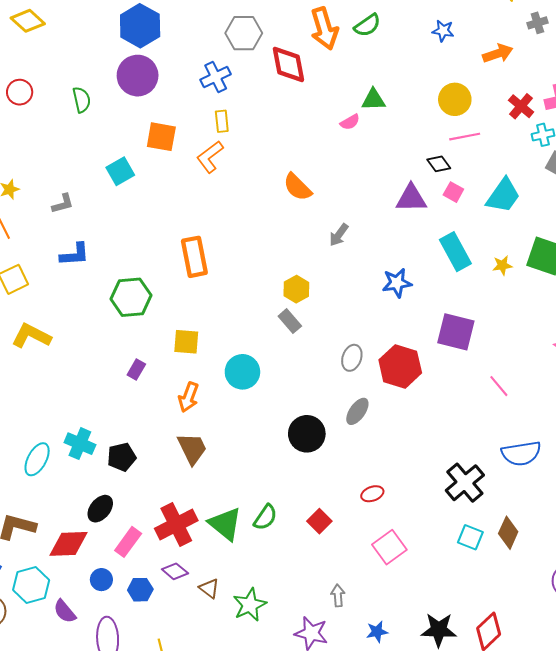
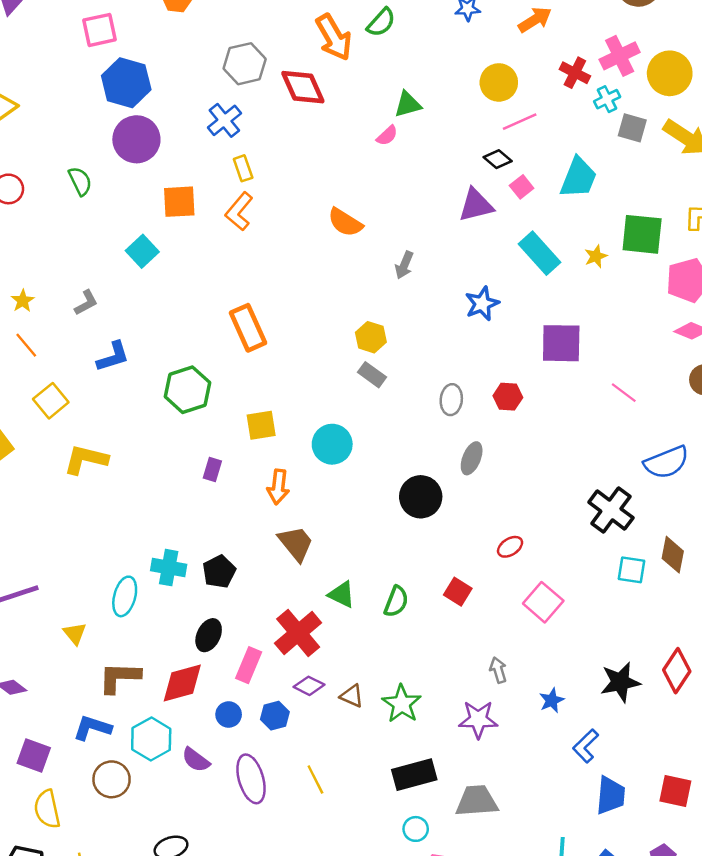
pink square: (453, 192) -> (522, 187), turned 36
red hexagon: (400, 366) -> (508, 397), size x0.6
green triangle: (225, 524) -> (342, 594), moved, size x0.7

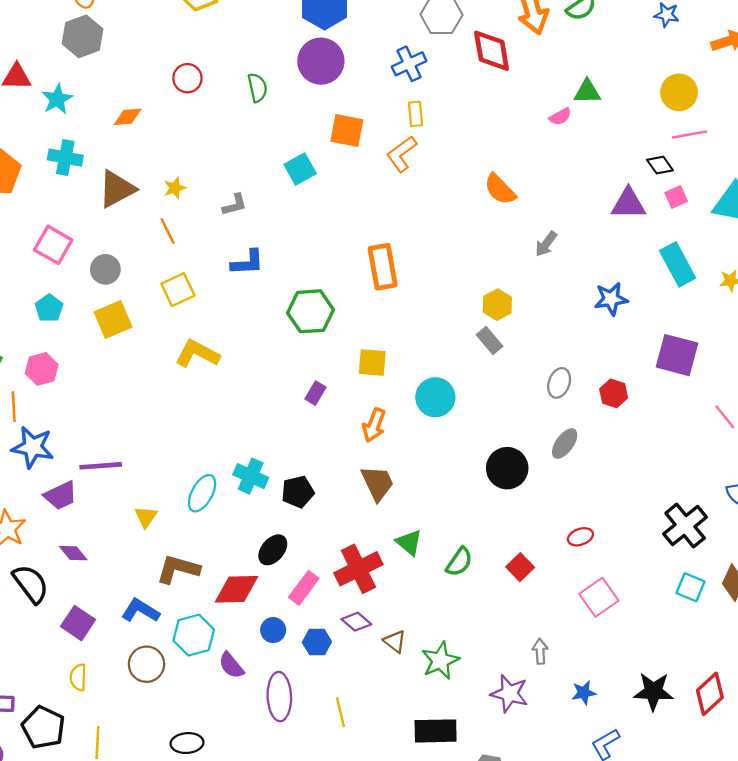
yellow semicircle: (47, 809) -> (78, 677), size x0.7

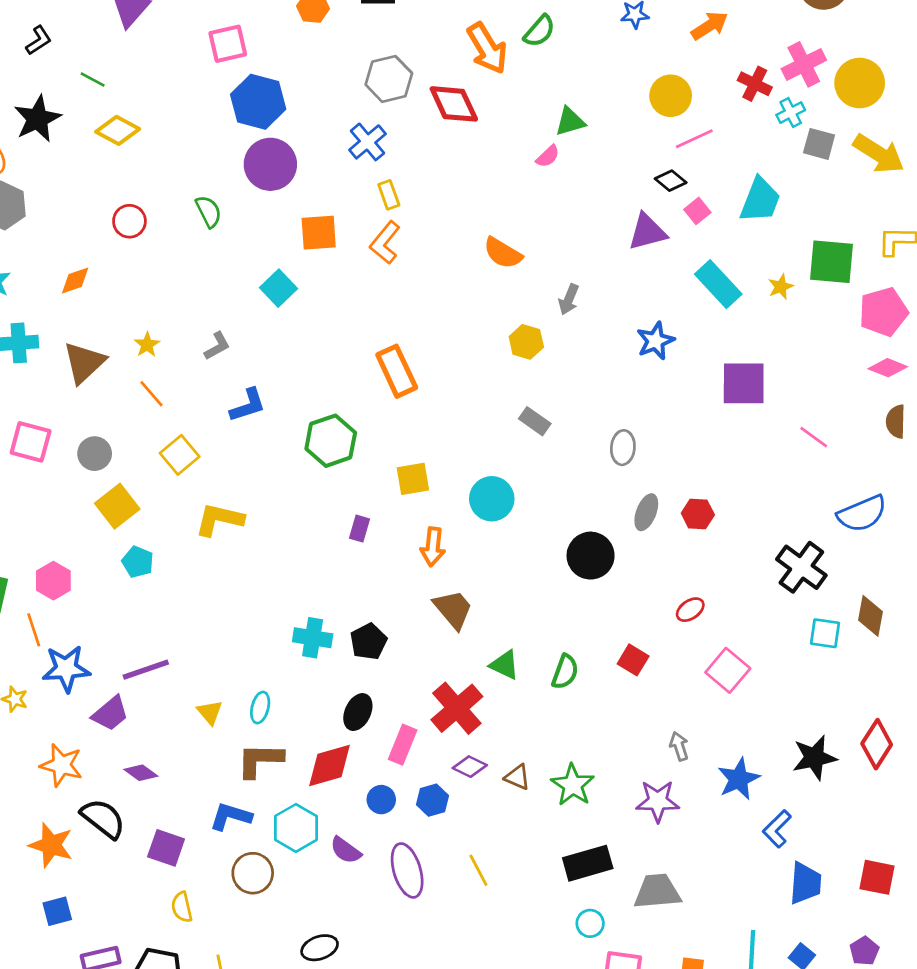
yellow hexagon: (497, 305) -> (526, 342), moved
cyan pentagon: (49, 308) -> (138, 562), moved
red hexagon: (614, 393) -> (698, 514), moved
cyan ellipse: (202, 493) -> (260, 708), moved, size x0.7
blue star: (584, 693) -> (739, 779), size x1.5

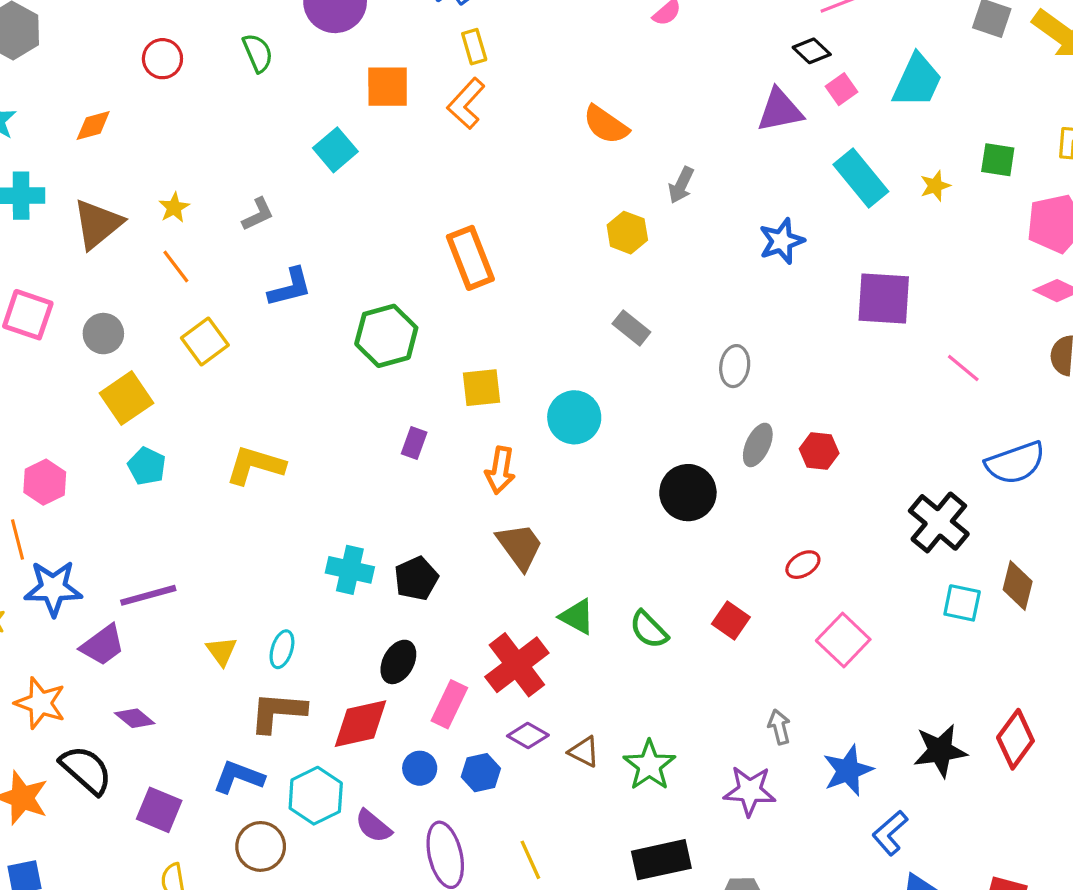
green square: (832, 262) -> (998, 160), size x0.6
yellow L-shape: (219, 519) -> (255, 465), moved
green semicircle: (565, 672) -> (649, 630), turned 112

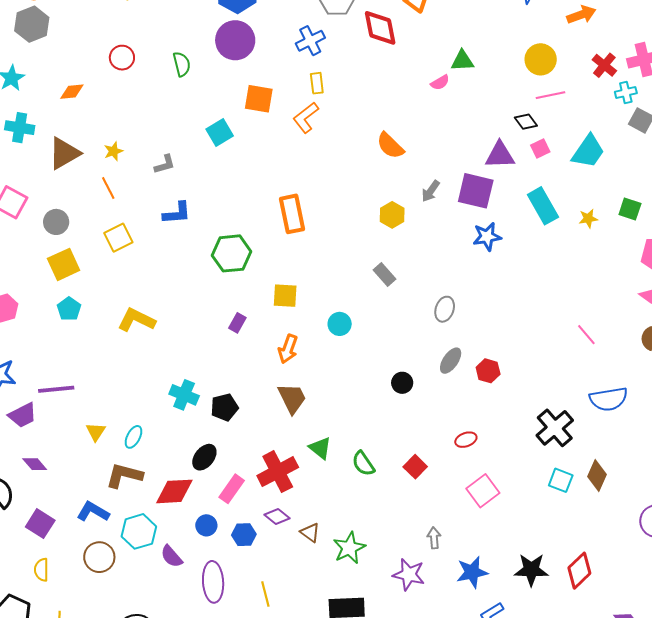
purple square: (884, 298) -> (476, 191), moved
cyan circle: (574, 417) -> (340, 324), size x0.7
black circle: (688, 493) -> (402, 383), size x0.6

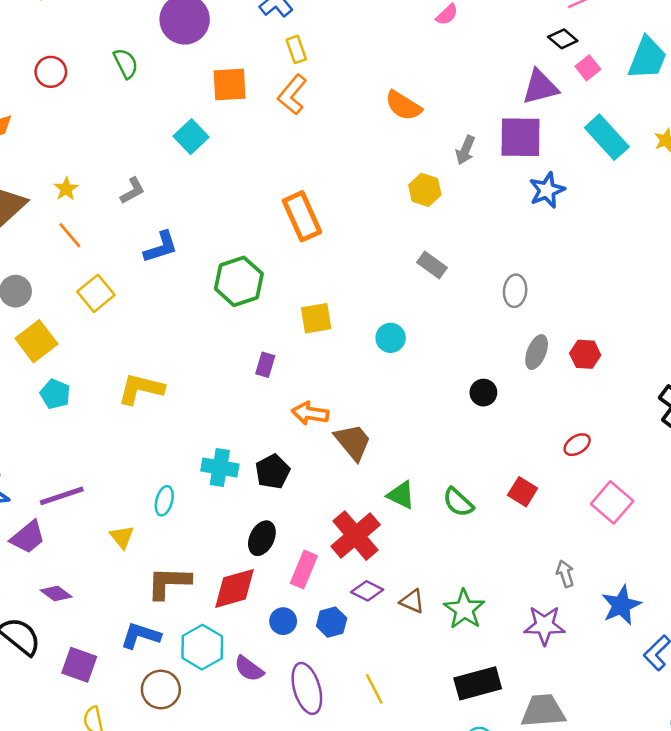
orange arrow: (288, 349) -> (310, 413), moved, turned 92
cyan ellipse: (133, 437) -> (164, 501), moved

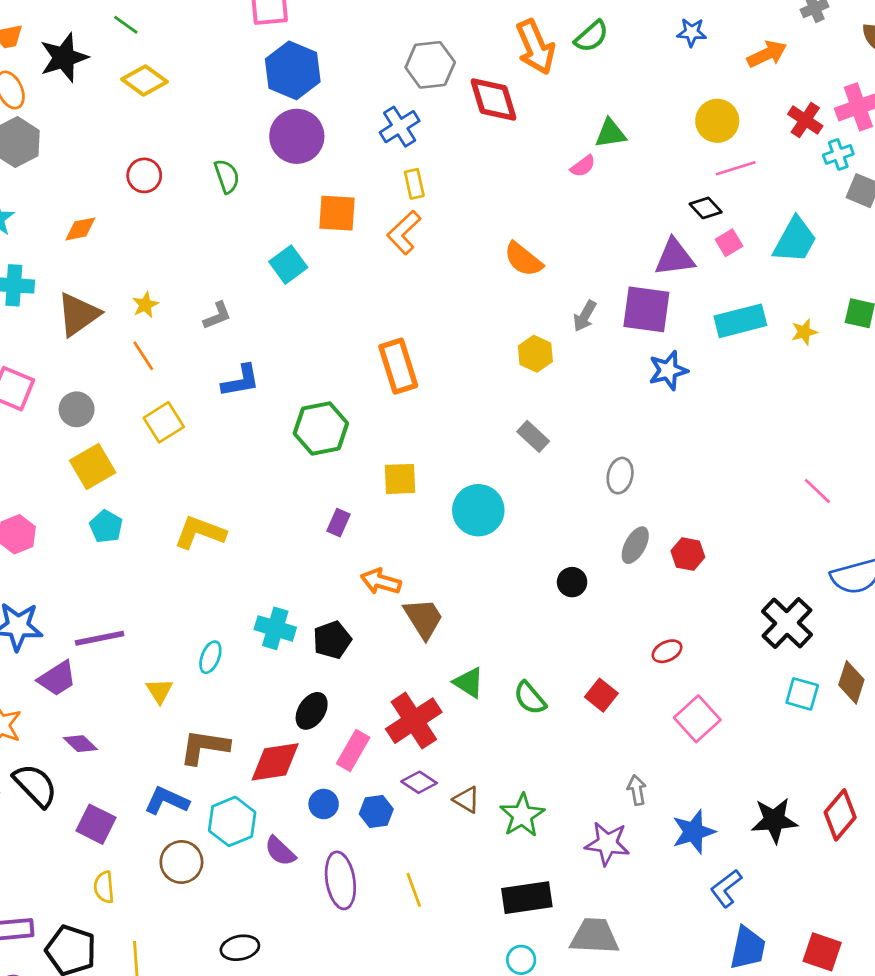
cyan rectangle: (607, 137) -> (740, 321), turned -69
cyan circle: (391, 338) -> (478, 510), size x1.6

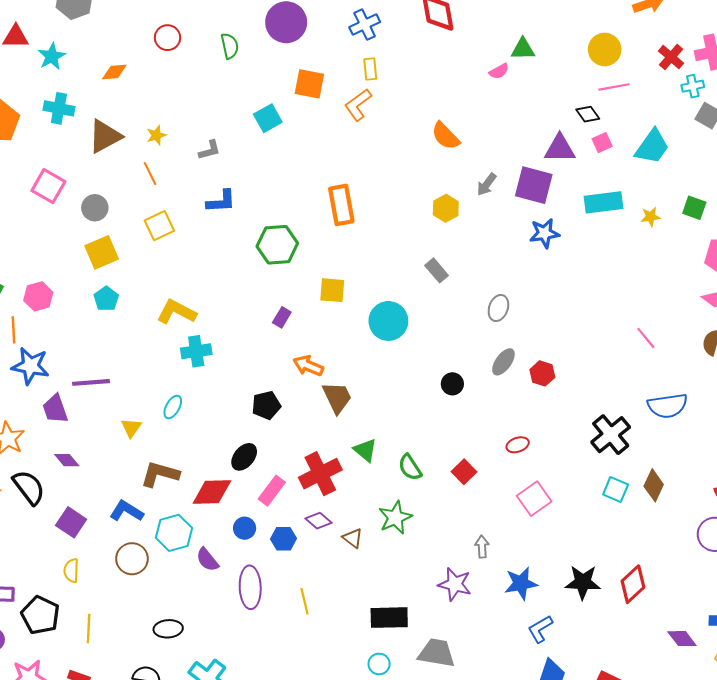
cyan cross: (275, 628) -> (196, 351), moved, turned -32
purple trapezoid: (57, 678) -> (55, 409), turned 96
green star: (522, 815) -> (395, 518), moved

